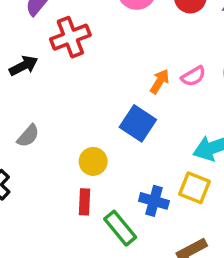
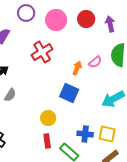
red cross: (70, 37) -> (42, 52), moved
gray semicircle: (28, 136) -> (10, 95), moved
yellow square: (195, 188) -> (107, 134), moved

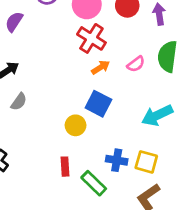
red cross: (42, 52) -> (91, 38), moved, turned -30
orange arrow: (77, 68) -> (101, 67), moved, turned 32
yellow circle: (48, 118) -> (76, 125), moved

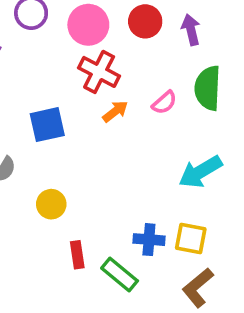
blue square: (98, 104) -> (47, 125), moved, turned -35
yellow circle: (76, 125) -> (51, 204), moved

